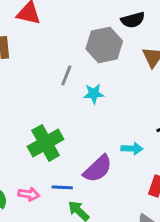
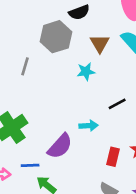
cyan star: (94, 94) -> (86, 72), moved

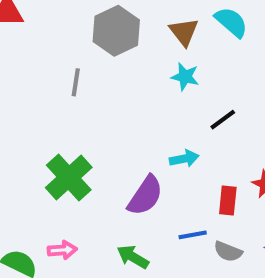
cyan star: (86, 72) -> (185, 77), moved, turned 30
blue line: (30, 165) -> (193, 235), moved

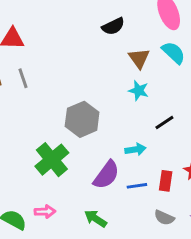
gray hexagon: (116, 31) -> (82, 119), moved
gray line: (76, 82) -> (23, 78), moved, turned -30
blue line: (193, 235) -> (137, 186), moved

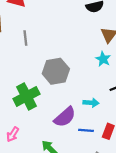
gray line: (23, 78) -> (25, 38), moved
pink arrow: (45, 212) -> (13, 134), turned 112

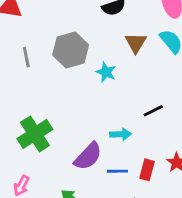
cyan star: (103, 59) -> (106, 72), moved
gray hexagon: (56, 71) -> (71, 50), moved

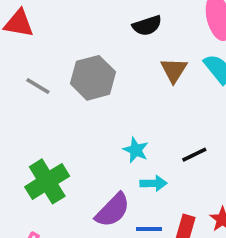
gray line: (26, 57) -> (38, 86), turned -48
cyan star: (106, 72) -> (136, 150), moved

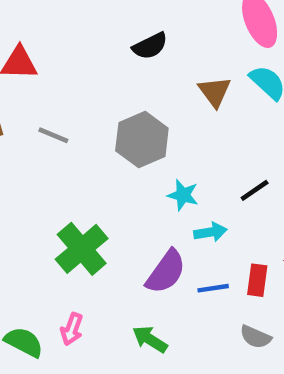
black semicircle: (147, 26) -> (150, 46), moved
gray hexagon: (93, 78) -> (142, 140), moved

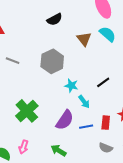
cyan arrow: (210, 232) -> (84, 102), turned 64

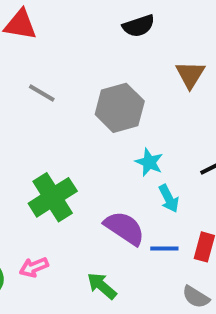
purple semicircle: (65, 120) -> (124, 228), turned -100
pink arrow: (24, 147) -> (34, 267), turned 40

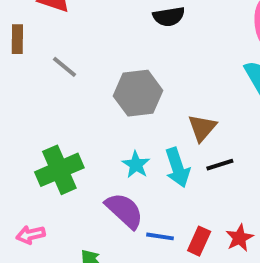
brown triangle: (190, 74) -> (202, 128), moved
cyan star: (149, 162) -> (136, 165), moved
cyan arrow: (169, 198) -> (177, 168), moved, size x1.4

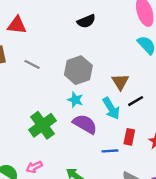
cyan star: (136, 165) -> (75, 100), moved
purple semicircle: (124, 211) -> (85, 124), moved
red rectangle: (199, 241) -> (129, 137), moved

